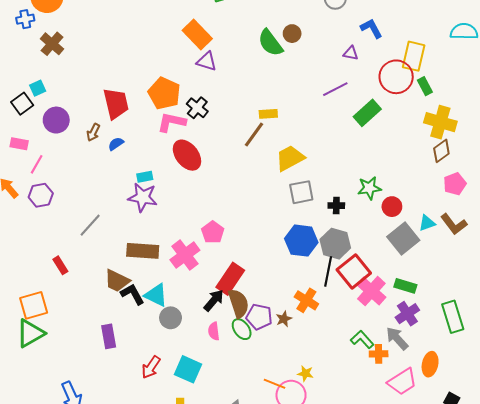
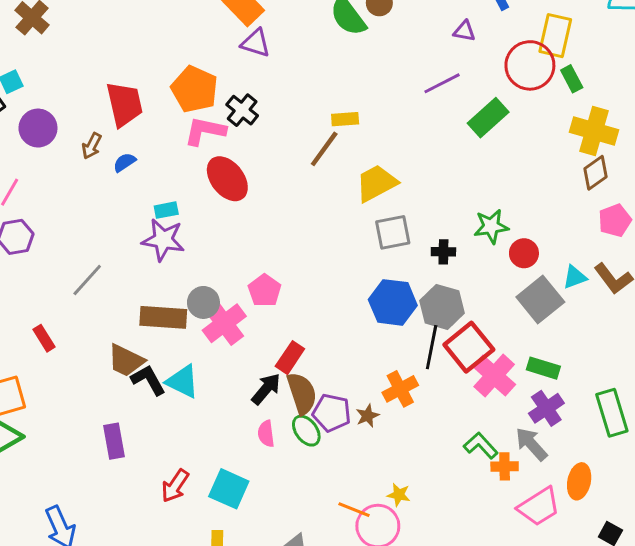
red rectangle: (230, 279) -> (290, 358), size x0.7
orange cross: (306, 300) -> (400, 389), turned 30
gray circle: (171, 318) -> (203, 302), moved

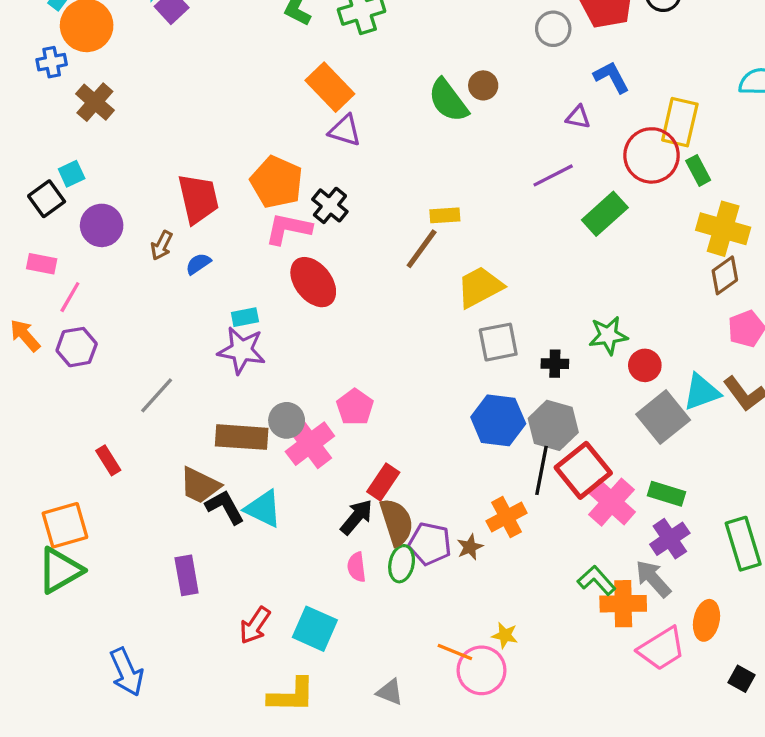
cyan triangle: (575, 277) -> (701, 392), size x1.4
green ellipse: (306, 431) -> (402, 564), turned 48
orange cross: (505, 466) -> (623, 604), size x1.5

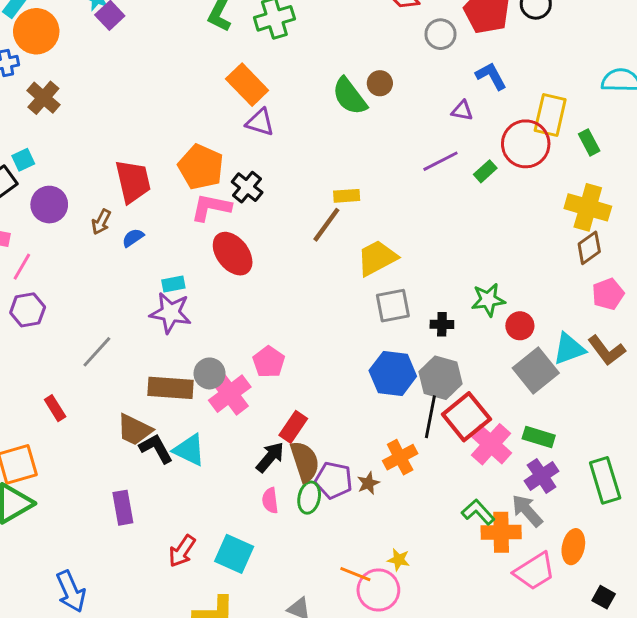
green rectangle: (698, 170) -> (589, 142), moved
green rectangle: (605, 214) -> (485, 171), moved, size x0.6

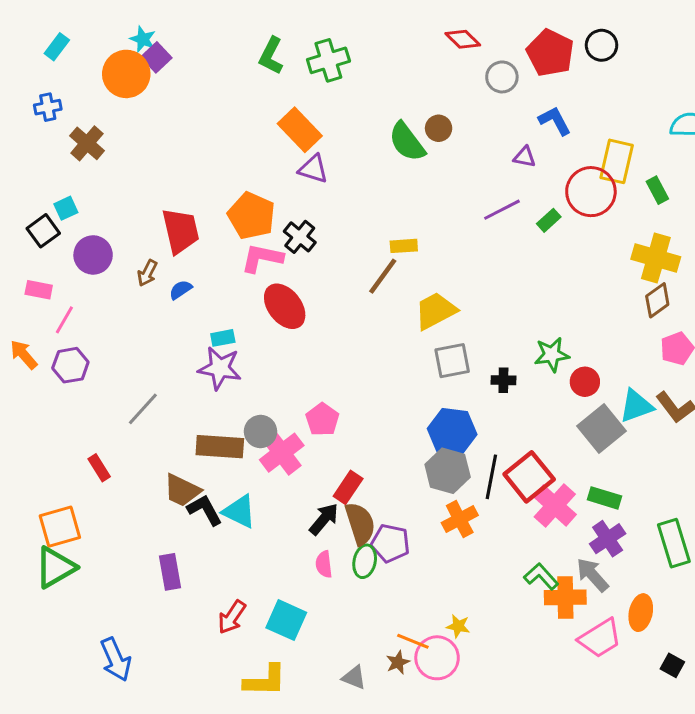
orange circle: (36, 31) -> (126, 74), moved
gray hexagon: (441, 378) -> (448, 471), moved
brown star: (368, 483) -> (398, 662), moved

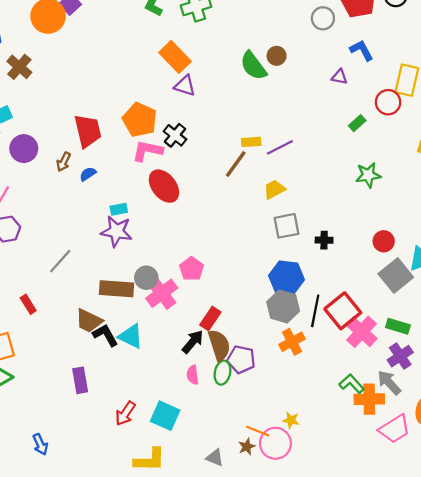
red circle: (591, 192) -> (388, 102), size x0.7
purple line: (502, 210) -> (280, 147), moved
yellow trapezoid: (436, 311) -> (274, 189), size x0.7
green star: (552, 355) -> (368, 175), moved
blue arrow: (116, 659) -> (40, 444), size x0.7

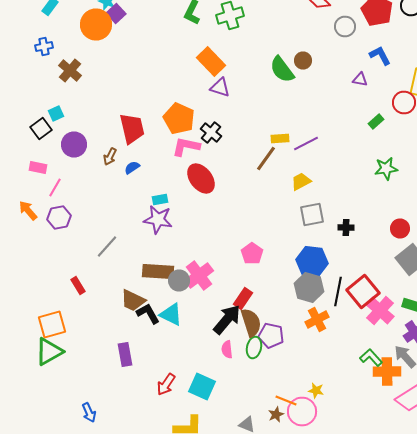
pink pentagon: (192, 269) -> (252, 254), moved
gray circle: (146, 278) -> (179, 280), moved
black arrow: (193, 342) -> (227, 320), size x1.4

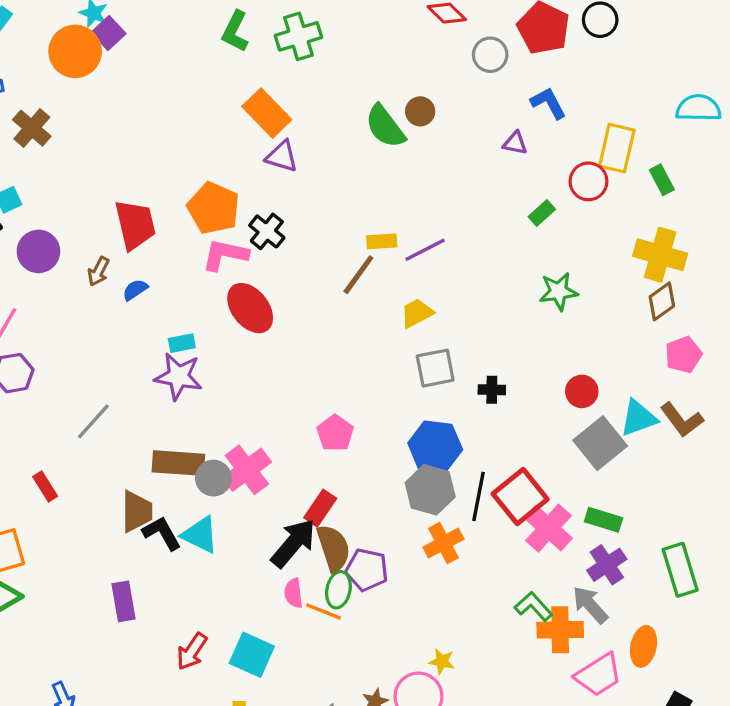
brown trapezoid: (133, 300) -> (137, 511), turned -116
orange line: (286, 400) -> (323, 611), moved

